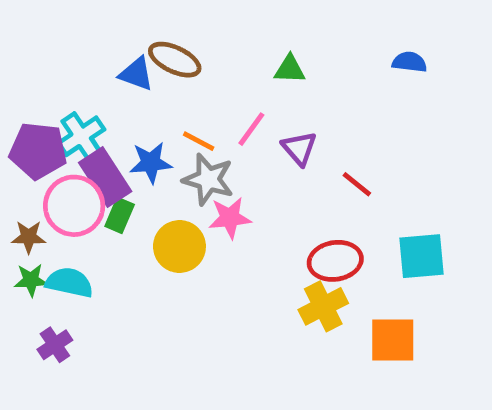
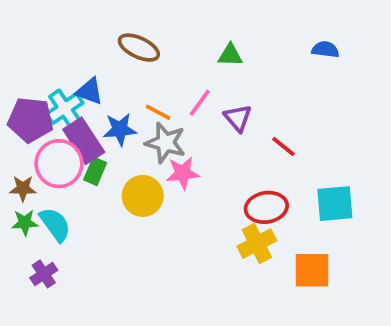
blue triangle: (136, 74) -> (89, 91), moved
cyan semicircle: (69, 282) -> (55, 224), turned 42

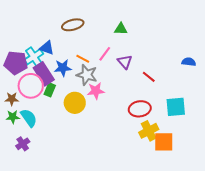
brown ellipse: (139, 48) -> (73, 25), turned -40
blue semicircle: (325, 49) -> (189, 62), moved
yellow cross: (257, 244) -> (149, 131), moved

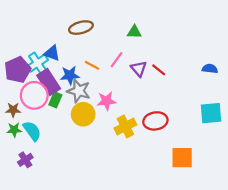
purple pentagon: (16, 63) -> (18, 70), turned -30
gray star: (87, 75) -> (79, 91), moved
red line: (149, 77) -> (159, 70), moved
cyan square: (176, 107) -> (211, 113), moved
yellow cross: (149, 131) -> (125, 126), moved

